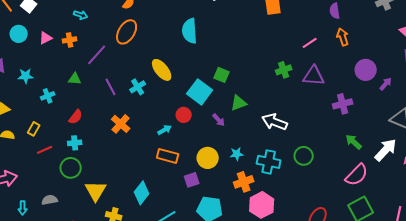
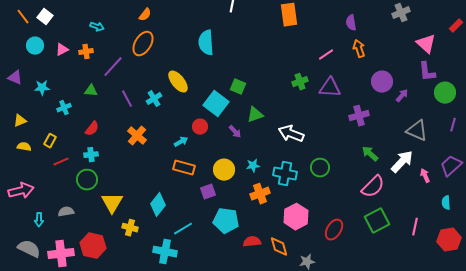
pink hexagon: (262, 205) -> (296, 217), moved

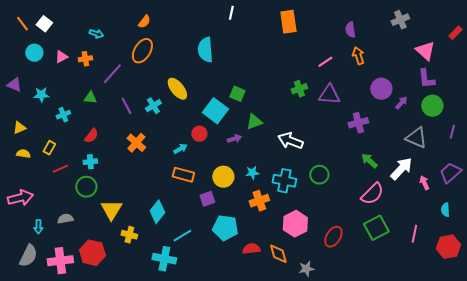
green circle: (445, 93) -> (432, 106), moved
purple arrow: (235, 132) -> (234, 139), turned -64
gray semicircle: (29, 249) -> (28, 256), turned 90

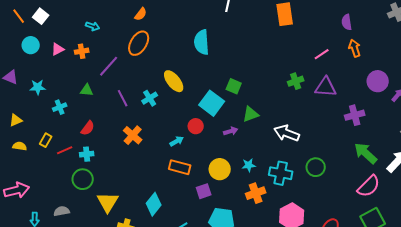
green arrow: (369, 161) -> (366, 153), size x1.4
red line: (60, 169) -> (65, 150), moved

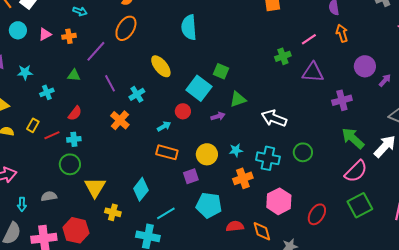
green cross: (296, 81) -> (283, 56), moved
cyan cross: (150, 98) -> (137, 94), moved

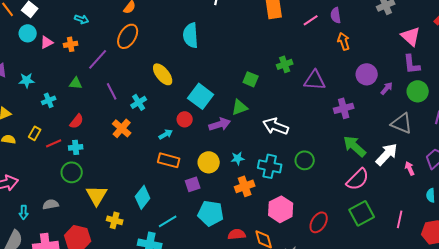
cyan circle: (18, 30) -> (28, 33), moved
pink line: (309, 39) -> (311, 20), moved
green square: (221, 71) -> (251, 79), moved
purple arrow: (218, 116) -> (220, 124), size x1.5

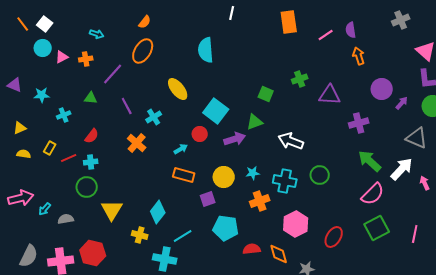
cyan arrow: (24, 212) -> (45, 209), moved, turned 40
yellow cross: (115, 220) -> (140, 235), moved

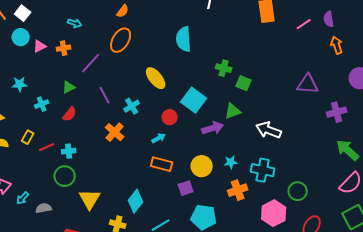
green cross: (300, 79) -> (224, 68), moved, turned 35
green triangle: (91, 98) -> (69, 87), turned -32
red circle: (200, 134) -> (170, 117), moved
red semicircle: (92, 136) -> (70, 114), moved
green circle: (320, 175) -> (298, 191), moved

